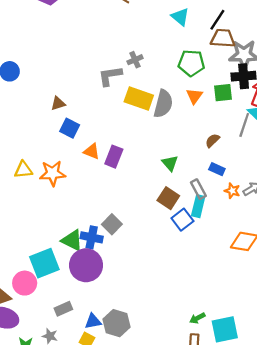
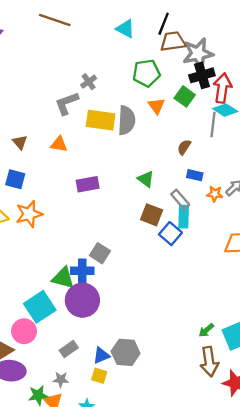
green square: (223, 93) -> (185, 96), turned -36
brown triangle: (58, 103) -> (20, 142), turned -42
blue square: (70, 128) -> (15, 179), moved
orange triangle: (92, 151) -> (59, 144), moved
purple rectangle: (114, 157) -> (88, 184), turned 70

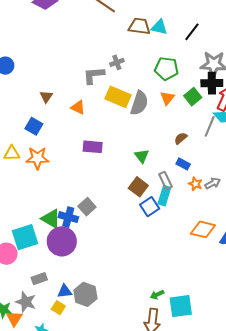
cyan triangle: (125, 29) -> (159, 27), turned -30
brown trapezoid: (173, 41) -> (139, 26), moved
gray star: (61, 379) -> (26, 302), size x1.5

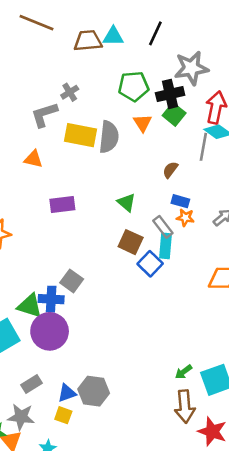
black cross: (212, 83) -> (170, 94), moved
orange star: (195, 184) -> (185, 218), moved

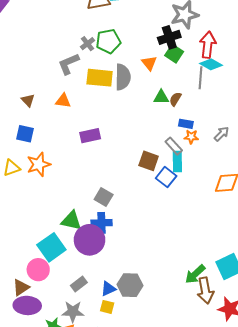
green pentagon: (134, 86) -> (108, 41), moved
green triangle: (126, 202) -> (161, 97), moved, turned -35
blue cross: (51, 299) -> (102, 223), moved
green arrow: (184, 372) -> (195, 274), moved, size x1.5

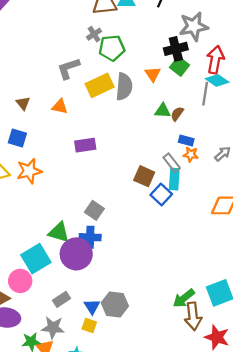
gray cross: (87, 44) -> (94, 34), moved
yellow rectangle: (100, 78) -> (100, 85), turned -35
blue triangle: (108, 289) -> (92, 307), turned -42

